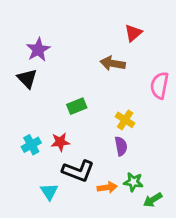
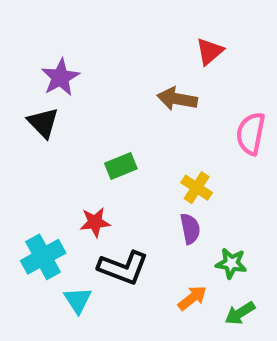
cyan cross: (31, 145) -> (43, 257), moved, size x1.4
green star: (133, 182) -> (231, 263), moved
orange arrow: (107, 187) -> (192, 298), moved, turned -30

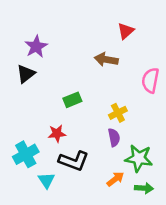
black triangle: (43, 123) -> (26, 74), turned 36
yellow cross: (197, 188) -> (118, 113), turned 30
green star: (231, 263) -> (139, 158), size x1.5
green arrow: (240, 313) -> (144, 188), turned -144

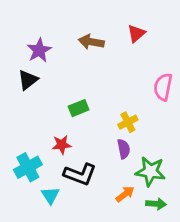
brown arrow: (106, 60) -> (91, 42), moved

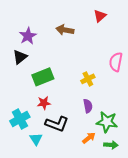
red triangle: (136, 33) -> (100, 16), moved
green rectangle: (79, 108) -> (43, 77), moved, size x1.5
yellow cross: (128, 122) -> (88, 79), moved

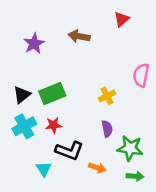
black triangle: (20, 57) -> (22, 95), moved
cyan cross: (20, 119) -> (24, 126), moved
orange arrow: (89, 138) -> (97, 168), moved, turned 56

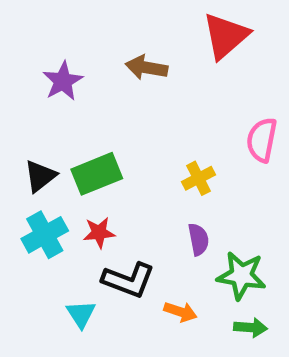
red triangle: (122, 19) -> (226, 36), size x1.6

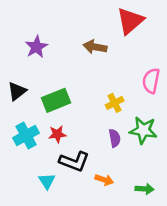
brown arrow: (146, 68) -> (95, 47), moved
black triangle: (40, 176) -> (17, 91), moved
green star: (241, 276) -> (143, 130), moved

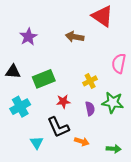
red triangle: (130, 21) -> (102, 16), turned -45
black triangle: (17, 91) -> (13, 72), turned 42
red star: (57, 134) -> (63, 101), moved
black L-shape: (74, 162) -> (58, 127), turned 45

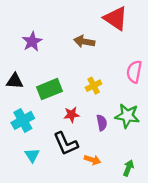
yellow cross: (90, 81) -> (94, 86), moved
cyan triangle: (37, 143) -> (32, 155), moved
green arrow: (114, 149) -> (128, 168), turned -72

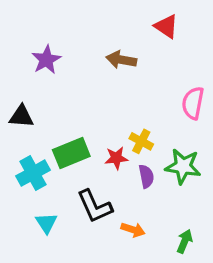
red triangle: (116, 18) -> (166, 26), size x0.7
yellow cross: (94, 86) -> (141, 141), moved, turned -35
green rectangle: (49, 89) -> (71, 153), moved
red star: (72, 115) -> (116, 158), moved

